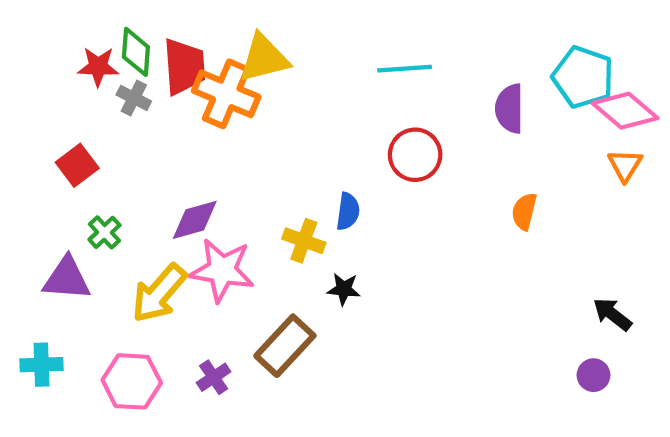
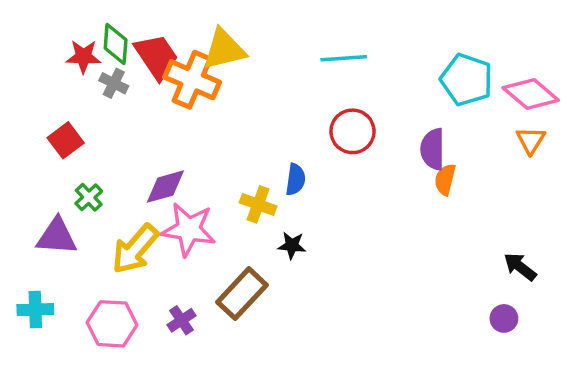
red trapezoid: (184, 67) -> (156, 57), turned -30
cyan pentagon: (583, 77) -> (467, 80), moved
purple semicircle: (510, 109) -> (433, 149), moved

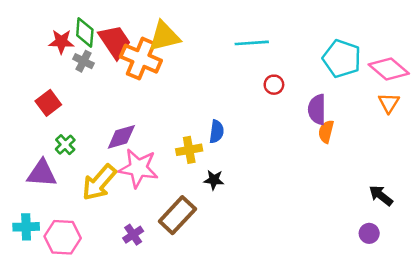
red circle: (352, 131) -> (274, 85), moved, size x0.6
yellow cross: (258, 204) -> (189, 150), turned -30
pink hexagon: (112, 324) -> (63, 237), moved

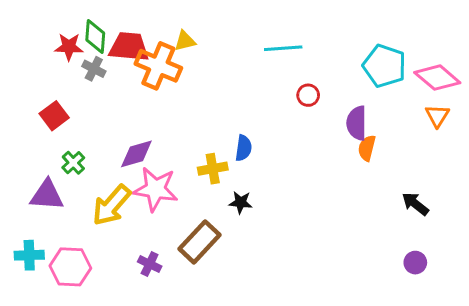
yellow triangle: (164, 36) -> (185, 41), size x0.6
red trapezoid: (115, 42) -> (129, 47), turned -51
black arrow: (381, 196) -> (415, 204), moved
purple cross: (133, 235) -> (150, 264), turned -30

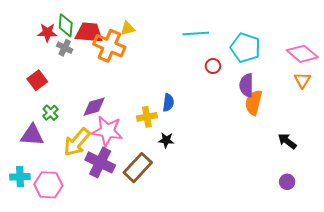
cyan pentagon: (384, 66) -> (245, 48), moved
orange semicircle: (367, 148) -> (254, 103), size x1.4
purple cross: (150, 264) -> (100, 162), moved, size x1.8

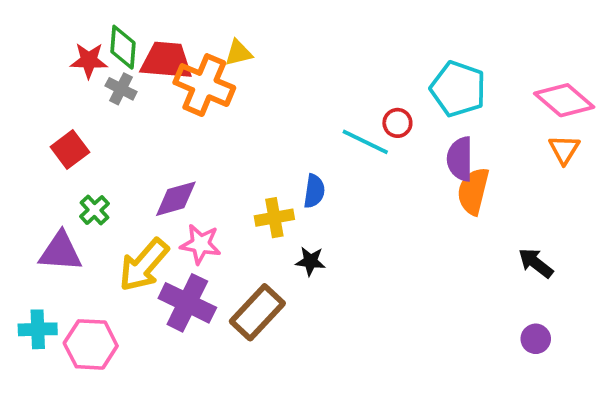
cyan line: (196, 33) -> (365, 142), moved, turned 30
pink star: (107, 131) -> (201, 244), size x0.7

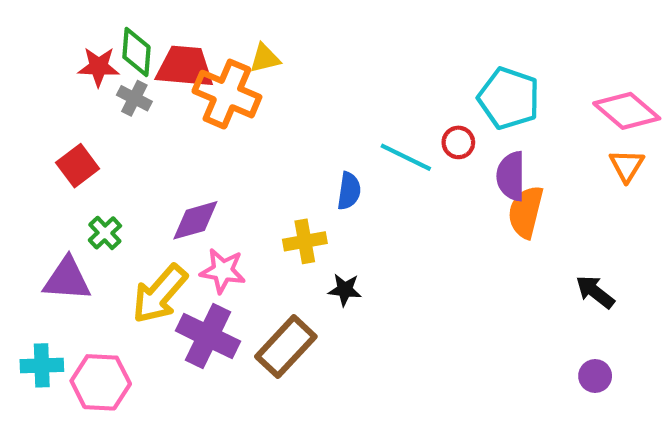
red circle: (397, 123) -> (458, 142), moved
blue semicircle: (314, 191) -> (349, 191), moved

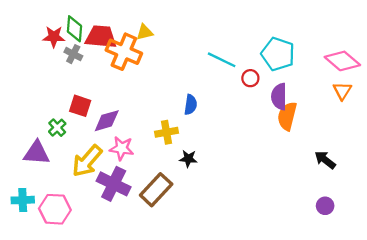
cyan line: (406, 157) -> (222, 60), moved
red square: (78, 166) -> (80, 106), moved, turned -35

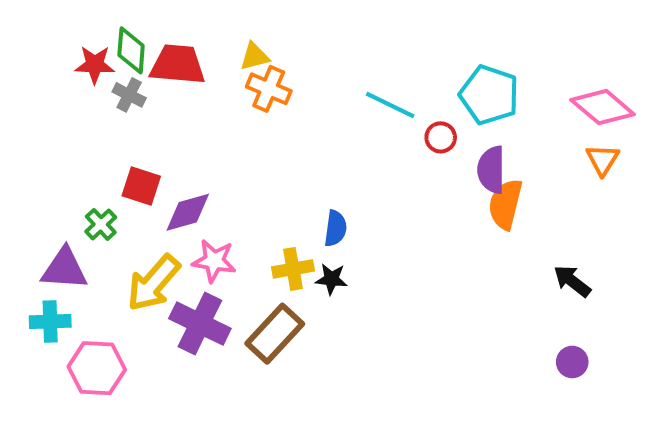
orange cross: (124, 52) -> (269, 89), moved, size x0.7
blue semicircle: (191, 105) -> (335, 228), moved
yellow cross: (166, 132) -> (293, 269), moved
cyan cross: (23, 200) -> (50, 322), moved

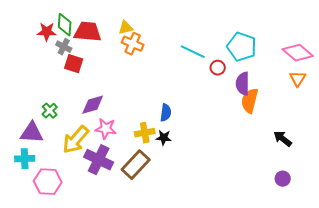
red square: (141, 186) -> (74, 64), moved

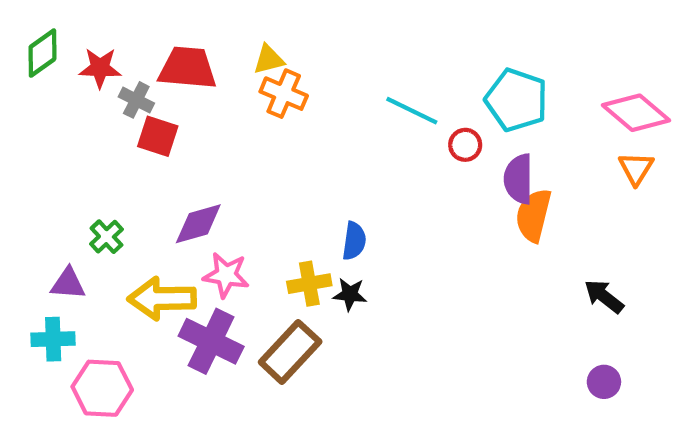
green diamond: (65, 25) -> (42, 53), moved, turned 50
purple triangle: (32, 133) -> (68, 284), size x0.7
yellow arrow: (76, 140) -> (162, 299), turned 48

